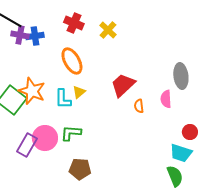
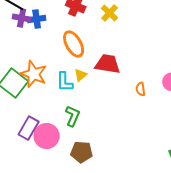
red trapezoid: (123, 85) -> (108, 64), moved, turned 52
green L-shape: (71, 133) -> (73, 116), turned 110
pink circle: (45, 138) -> (47, 136), moved

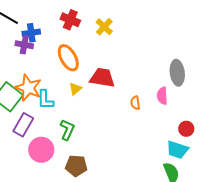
purple cross: (22, 18) -> (24, 45), moved
cyan L-shape: (65, 82) -> (45, 100), moved
purple rectangle: (29, 128) -> (23, 125), moved

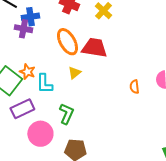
red trapezoid: (102, 78) -> (94, 48), moved
orange star: (28, 88) -> (27, 72), size x0.6
purple rectangle: (23, 125) -> (22, 109), turned 35

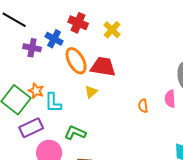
blue cross: (30, 17) -> (54, 39), moved, turned 36
yellow triangle: (74, 73) -> (91, 92), moved
green L-shape: (66, 114) -> (75, 133), turned -90

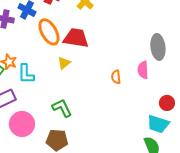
green L-shape: (75, 133) -> (62, 108), moved, turned 40

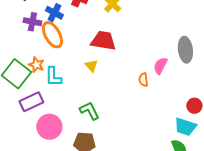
orange ellipse: (49, 32) -> (52, 35), moved
yellow triangle: (64, 63) -> (91, 66), turned -32
pink semicircle: (143, 70) -> (160, 66), moved, turned 30

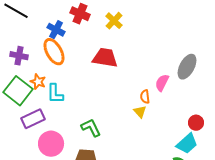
purple cross: (32, 22) -> (19, 56), moved
gray ellipse: (185, 50) -> (187, 67), turned 35
yellow triangle: (91, 66) -> (140, 112), moved
cyan trapezoid: (185, 127) -> (187, 144), turned -60

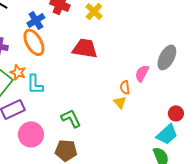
blue cross: (56, 30) -> (36, 20), turned 30

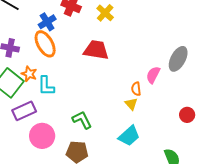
cyan trapezoid: (167, 134) -> (129, 136), moved

